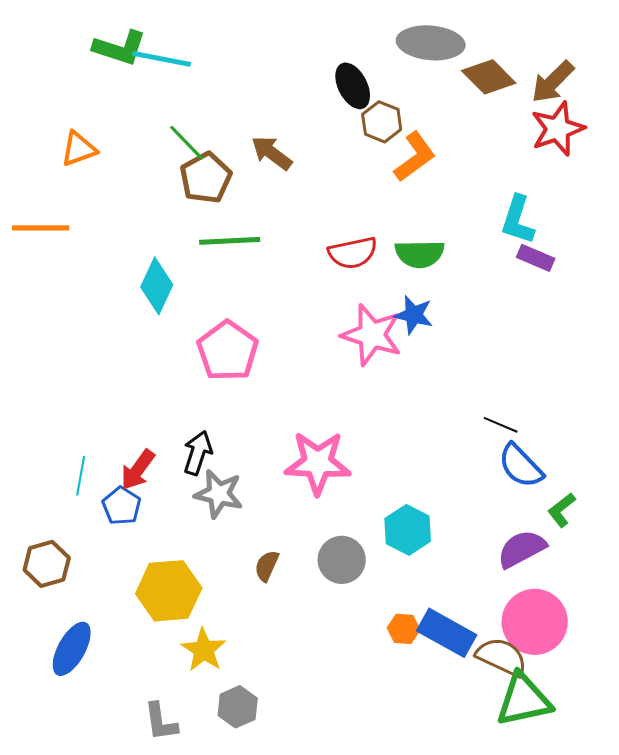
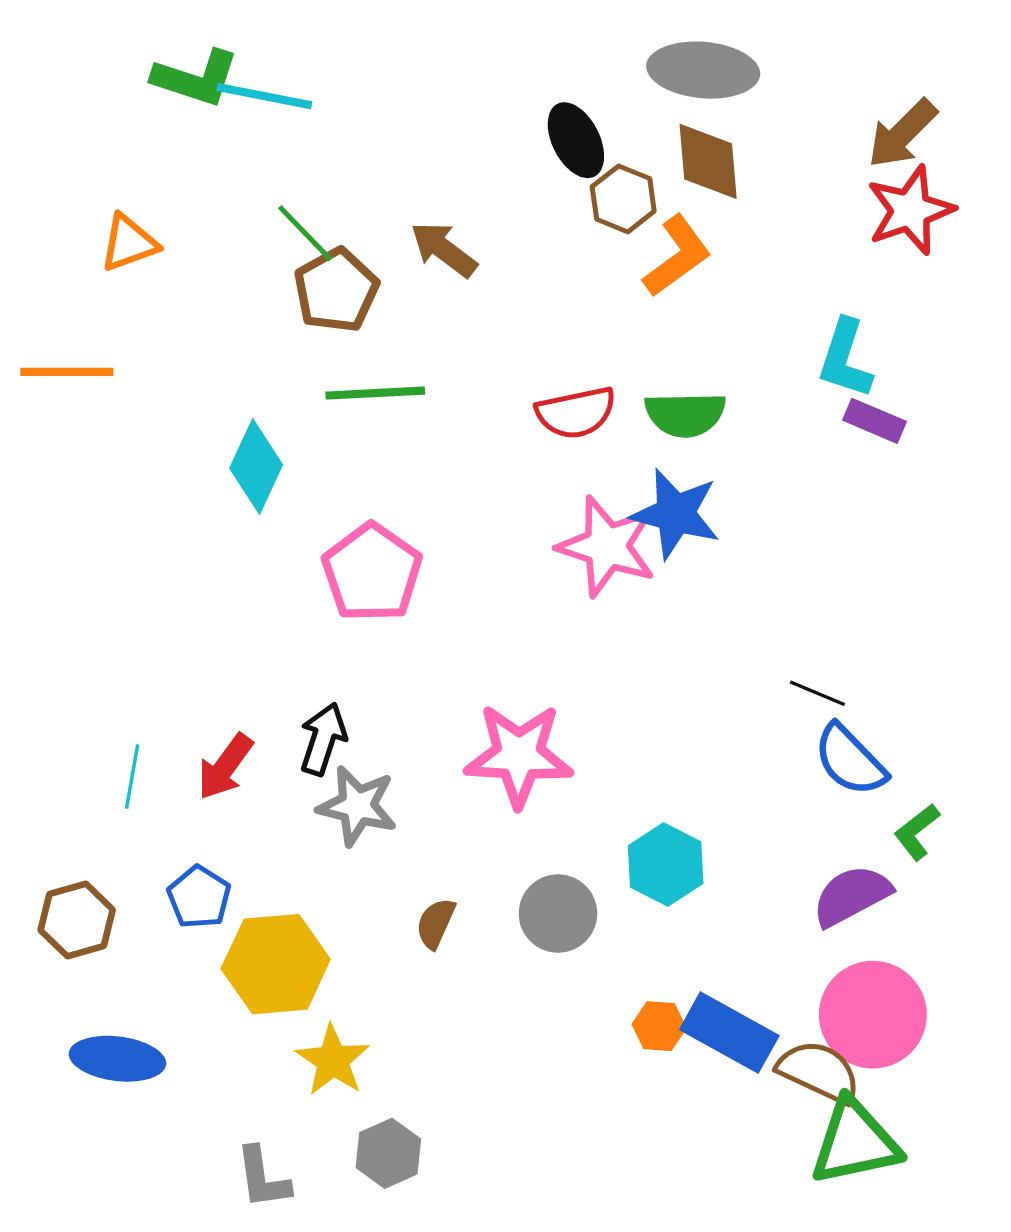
brown diamond: (489, 77) -> (708, 161), moved, turned 40
blue star: (414, 315) -> (675, 514), size x1.4
blue pentagon: (122, 506) -> (199, 897), moved
blue ellipse: (72, 649) -> (117, 1059), turned 68

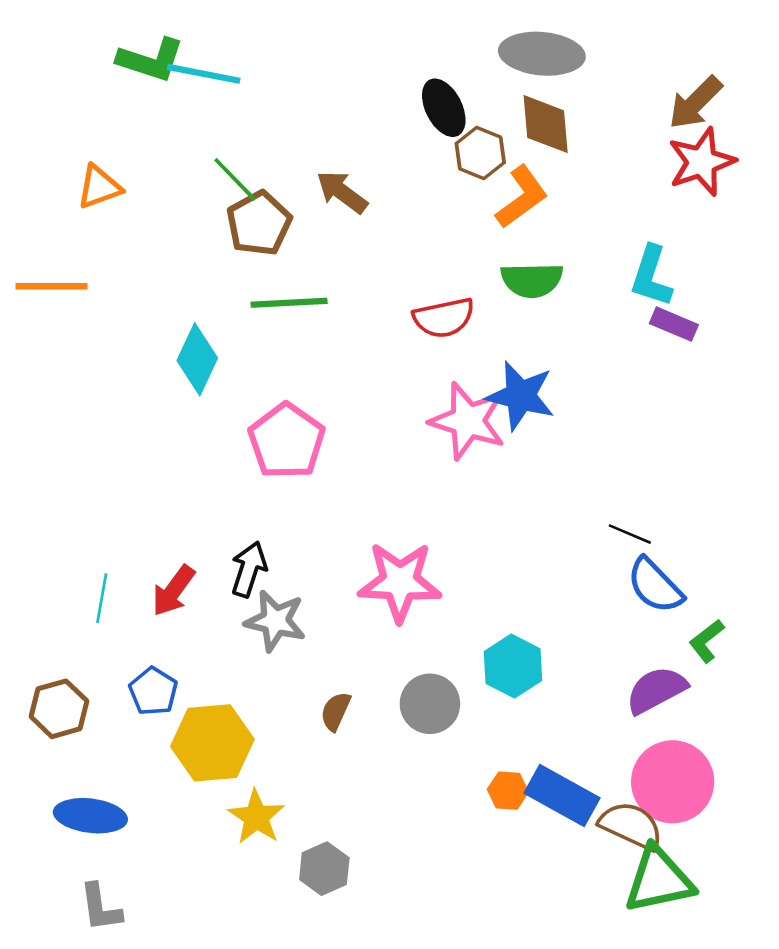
green semicircle: (685, 414) -> (532, 280), moved
gray hexagon: (388, 1153) -> (324, 869), moved
gray L-shape: (263, 1178) -> (100, 908), moved

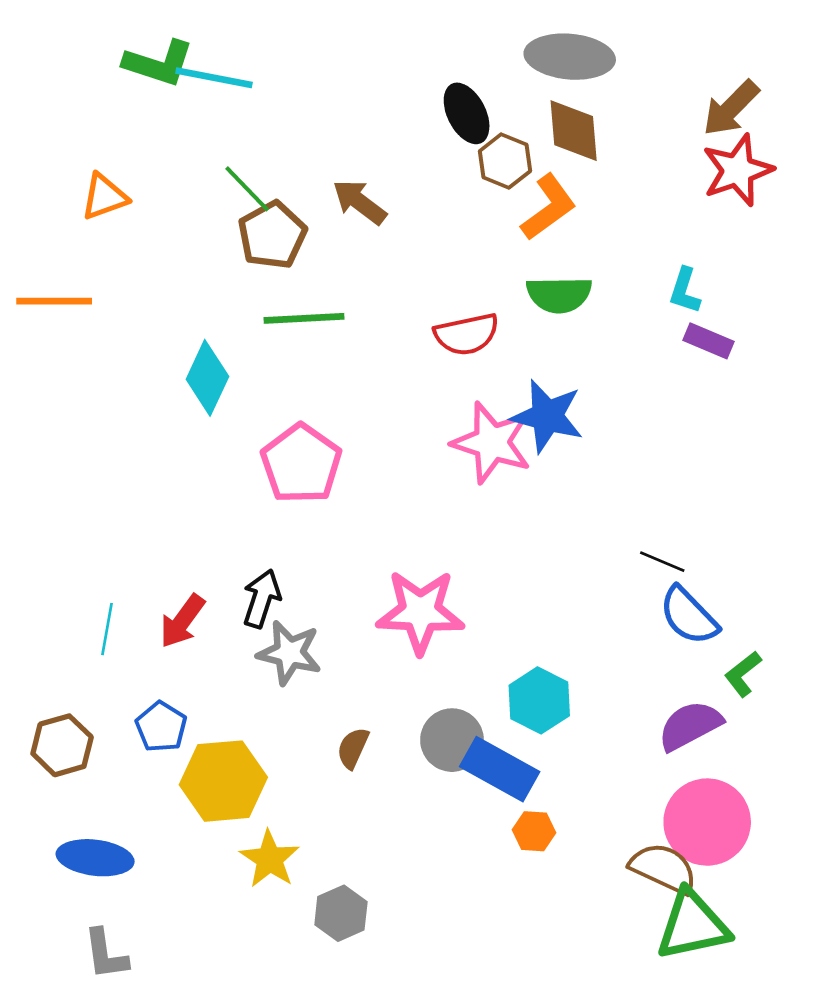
cyan L-shape: (651, 276) -> (685, 291), size x0.7
blue rectangle: (562, 796) -> (500, 769), moved

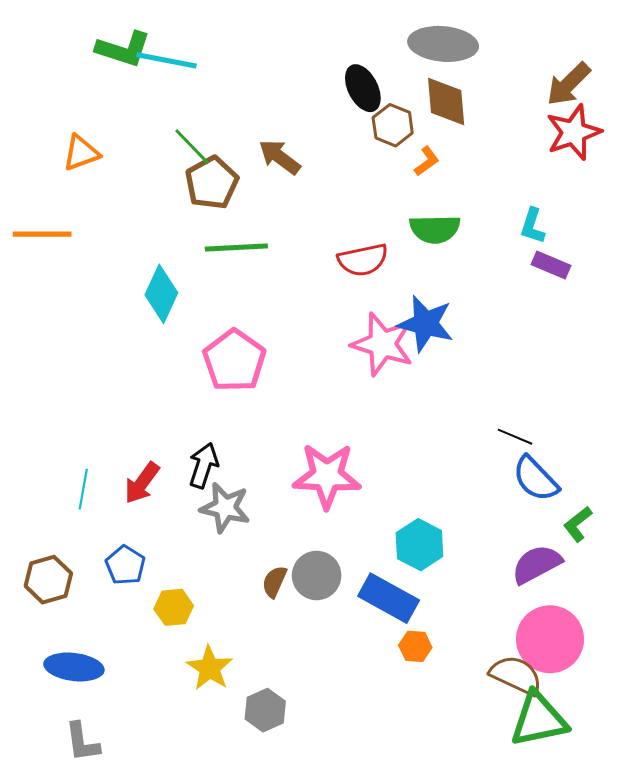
orange L-shape: (549, 207) -> (427, 161), size x0.6
gray circle: (452, 740) -> (317, 575), moved
yellow hexagon: (223, 781) -> (174, 607), size x0.6

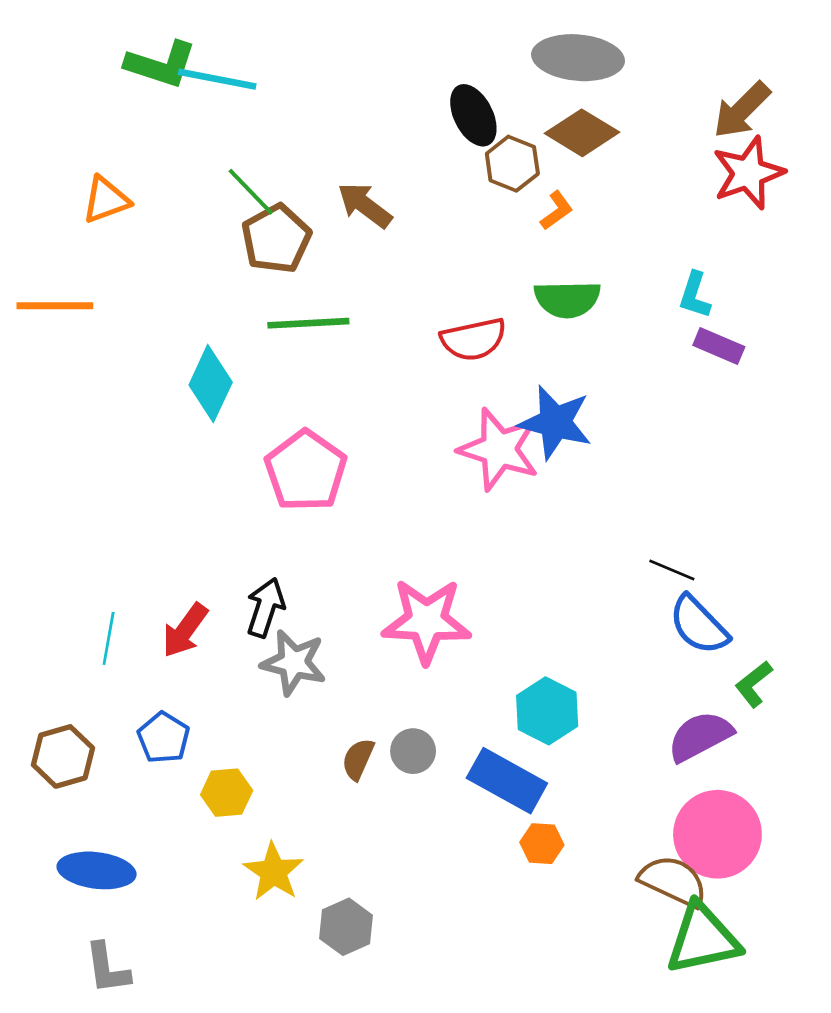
brown diamond: (446, 102) -> (582, 133), turned -54
gray circle: (317, 575) -> (413, 751), size x0.7

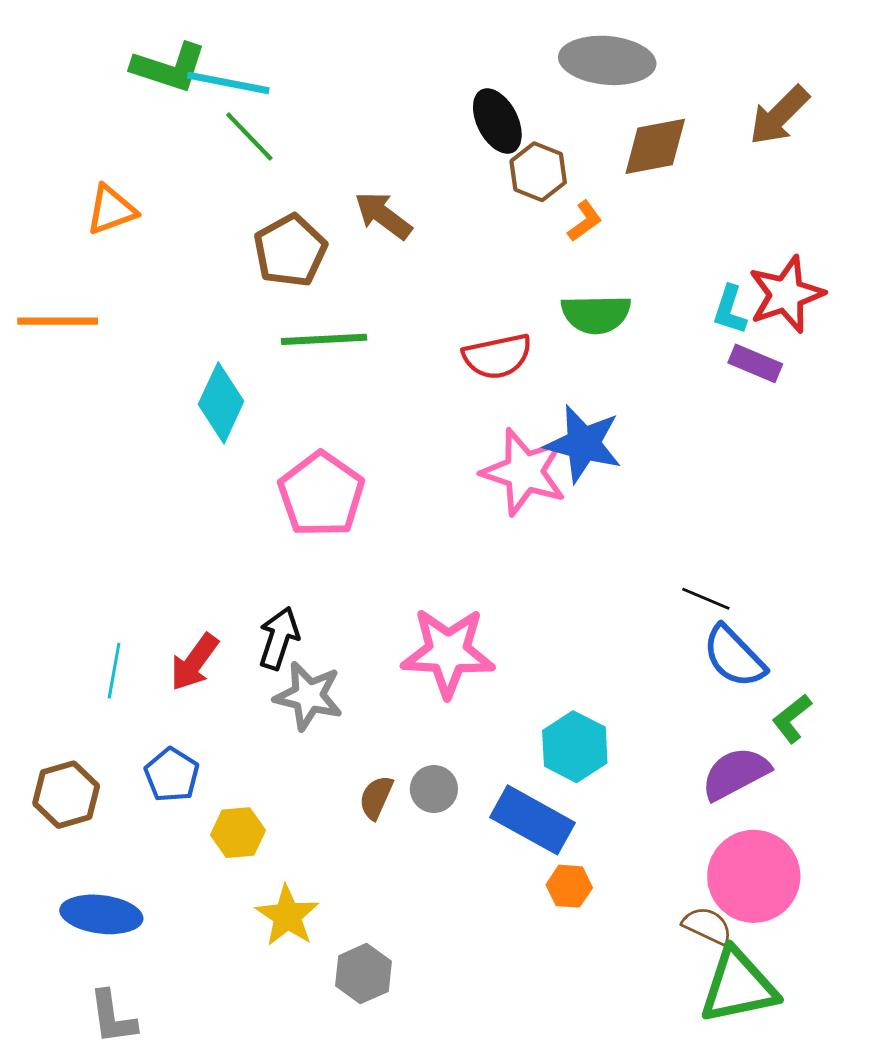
brown diamond: (582, 133) -> (655, 146), moved, turned -42
red star: (748, 173) -> (786, 294), moved
green line: (251, 192) -> (249, 137), moved
brown semicircle: (673, 881) -> (707, 926), size x0.7

